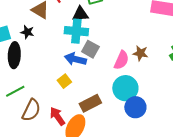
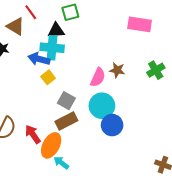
gray square: (90, 49) -> (66, 101), moved
blue arrow: (75, 59) -> (39, 59), moved
yellow square: (64, 81) -> (48, 77), moved

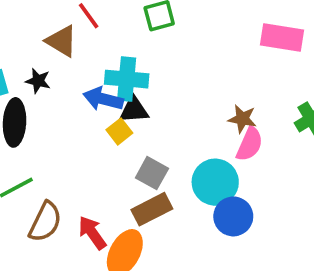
black triangle: (56, 30) -> (134, 110), moved
pink semicircle: (98, 77) -> (250, 144), moved

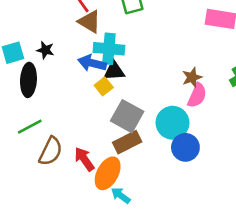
brown triangle: (62, 41) -> (89, 22), moved
brown star: (242, 119) -> (192, 77), turned -30
gray square: (152, 173) -> (127, 116), size x1.4

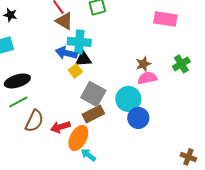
black star: (45, 50) -> (10, 15), moved
black ellipse: (28, 80) -> (17, 81), moved, turned 70
pink semicircle: (197, 95) -> (147, 78), turned -126
red arrow: (84, 159) -> (60, 127), turned -72

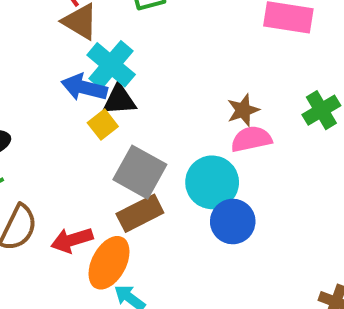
cyan cross: (79, 42) -> (111, 65), turned 35

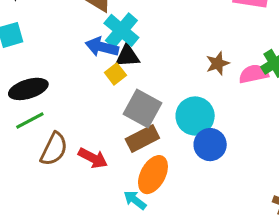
pink semicircle: (251, 139) -> (254, 74), moved
red arrow: (72, 240) -> (93, 158), turned -136
orange ellipse: (109, 263) -> (153, 175), moved

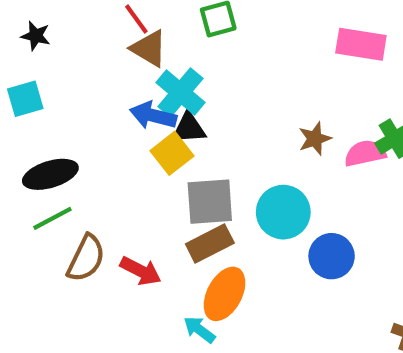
yellow square: (115, 74) -> (172, 153), size x1.4
gray square: (142, 108) -> (210, 202), turned -33
blue circle: (210, 145) -> (332, 256), moved

